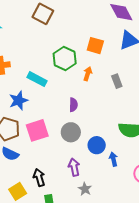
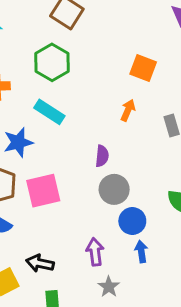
green hexagon: (65, 58) -> (52, 62), moved
gray circle: (71, 132) -> (114, 189), moved
blue arrow: (113, 159) -> (141, 251), moved
black arrow: (39, 178) -> (40, 263), turned -66

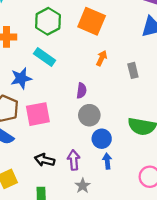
orange square: (143, 68) -> (92, 21), moved, size x1.4
black arrow: (40, 263) -> (45, 160), moved

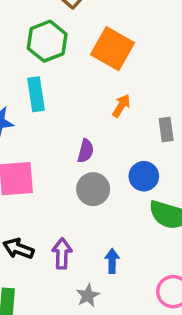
cyan rectangle: (45, 57) -> (36, 94), turned 40
blue circle: (102, 139) -> (144, 176), moved
gray star: (83, 186) -> (88, 296), moved

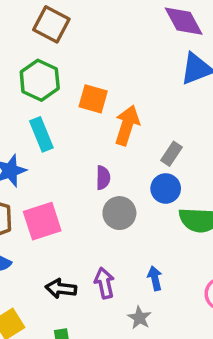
orange square: (113, 49) -> (93, 99), moved, size x0.7
orange arrow: (121, 106) -> (127, 125), size x1.6
gray rectangle: (166, 130) -> (171, 154), moved, turned 55

